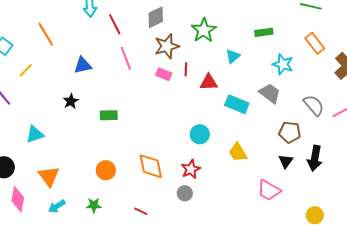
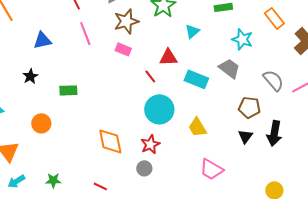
red line: (186, 69) -> (150, 76), moved, turned -40
cyan circle: (200, 134) -> (159, 109), size x1.5
orange circle: (106, 170) -> (41, 123), moved
pink trapezoid: (269, 190) -> (211, 169), moved

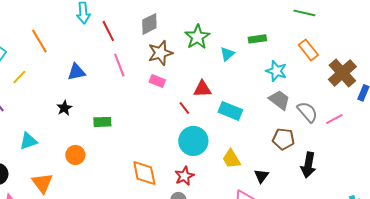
cyan triangle: (192, 31) -> (227, 54), moved
gray trapezoid: (229, 68) -> (279, 100), moved
black triangle: (245, 136) -> (261, 176), moved

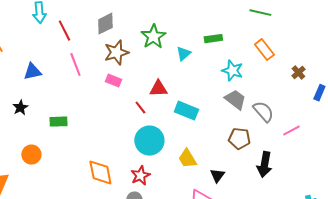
brown cross: (342, 73) -> (298, 73), size x0.5
pink line: (334, 119) -> (291, 131), moved

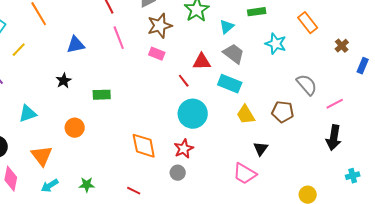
gray trapezoid: (235, 100) -> (234, 54), moved
yellow trapezoid: (187, 159) -> (246, 115), moved
black arrow: (264, 165) -> (334, 138), moved

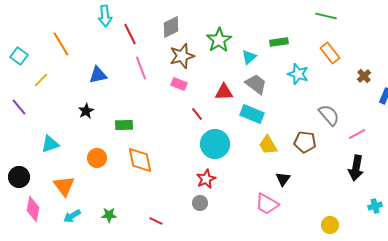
red line: (184, 81) -> (197, 114), moved
orange diamond: (144, 146) -> (140, 160), moved

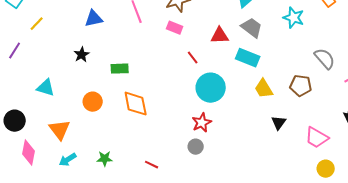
purple line: (19, 107) -> (15, 51), turned 72
cyan triangle: (50, 144) -> (46, 88), turned 36
pink trapezoid: (267, 204) -> (317, 138), moved

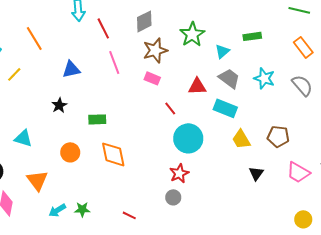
cyan star: (294, 18) -> (264, 78), moved
gray semicircle: (325, 59) -> (302, 85), moved
pink trapezoid: (317, 138) -> (298, 172), moved
cyan arrow: (68, 160) -> (57, 210), moved

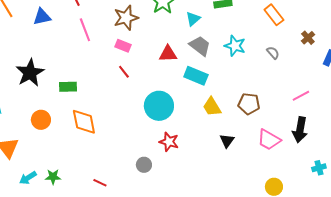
blue triangle: (71, 69) -> (42, 17), moved
gray semicircle: (302, 85) -> (273, 53), size x0.6
black star: (59, 105) -> (30, 73), size x1.8
red line: (170, 108) -> (124, 72), moved
red star: (179, 173) -> (169, 142), moved, turned -30

